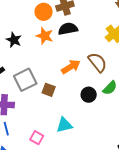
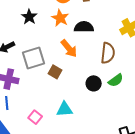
black semicircle: (68, 29) -> (84, 27), moved
brown semicircle: (97, 62) -> (108, 53), turned 35
orange arrow: (71, 67) -> (69, 48), moved, turned 72

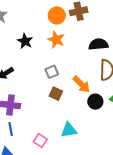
black semicircle: (84, 27) -> (98, 44), moved
orange arrow: (69, 48) -> (81, 84), moved
gray square: (34, 58) -> (52, 72), moved, size x0.6

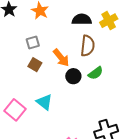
cyan triangle: (69, 130) -> (44, 102), turned 42
pink square: (40, 140) -> (15, 110), size x1.5

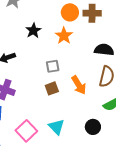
brown square: (35, 65) -> (52, 88), turned 32
black circle: (73, 76) -> (93, 127), moved

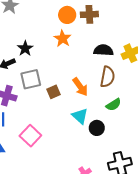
black star: (33, 31) -> (25, 48), moved
gray square: (53, 66) -> (31, 79), moved, size x1.5
cyan triangle: (56, 127) -> (80, 116), moved

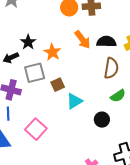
orange star: (62, 39) -> (52, 52), moved
orange arrow: (80, 87) -> (83, 40), moved
cyan triangle: (80, 116) -> (74, 101), moved, turned 48

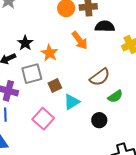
black semicircle: (106, 42) -> (105, 26), moved
brown semicircle: (111, 68) -> (100, 77), moved, turned 45
pink square: (36, 129) -> (43, 119), moved

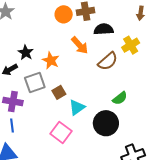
brown semicircle: (100, 77) -> (108, 61), moved
pink square: (43, 119) -> (61, 132), moved
black circle: (99, 120) -> (106, 123), size x1.6

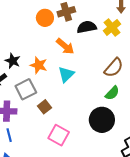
yellow cross: (131, 45) -> (112, 27), moved
brown semicircle: (108, 61) -> (114, 68), moved
brown square: (59, 92) -> (44, 107), moved
cyan triangle: (77, 107) -> (66, 74), moved

